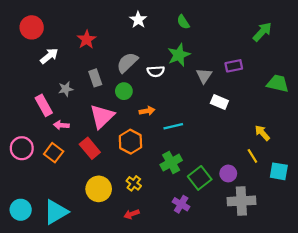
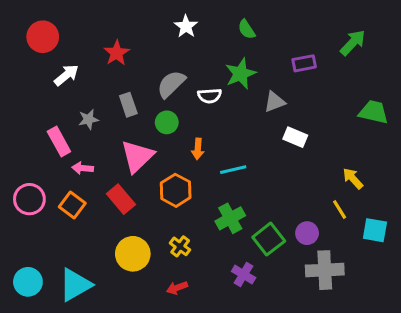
purple rectangle: (234, 66) -> (304, 63), moved
gray triangle: (204, 76) -> (275, 102), turned 35
orange arrow: (147, 111) -> (198, 149), turned 104

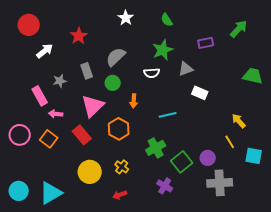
white semicircle: (210, 96) -> (152, 73), moved
cyan line: (233, 170) -> (168, 115), moved

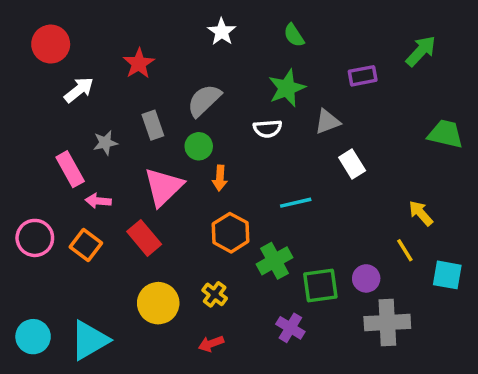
white rectangle: (200, 93) -> (352, 164), turned 35
orange arrow: (134, 101) -> (220, 178), moved
orange hexagon: (119, 129) -> (230, 233), moved
green square: (182, 162) -> (320, 286), turned 30

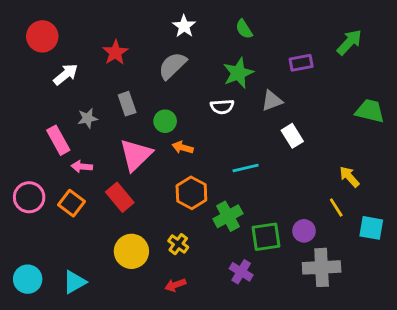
gray semicircle: (204, 100) -> (172, 66), moved
orange arrow: (220, 178) -> (183, 148), turned 102
cyan triangle: (89, 340) -> (74, 282), size x0.7

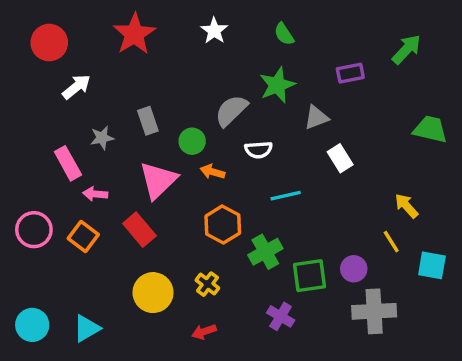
red star: (115, 52) -> (134, 34), moved, size x1.4
gray semicircle: (172, 66) -> (231, 111), moved
white semicircle: (222, 107) -> (258, 150), moved

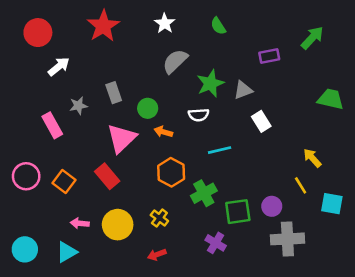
green star: (277, 85) -> (210, 83), moved
gray semicircle: (231, 111) -> (175, 61), moved
pink arrow: (95, 194) -> (80, 223), moved

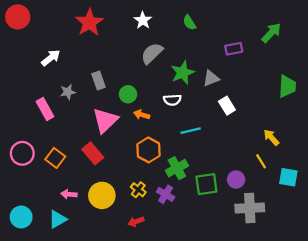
red circle: (38, 33) -> (18, 17), moved
green trapezoid: (331, 99) -> (287, 86), turned 80
purple cross: (216, 243) -> (166, 194), moved

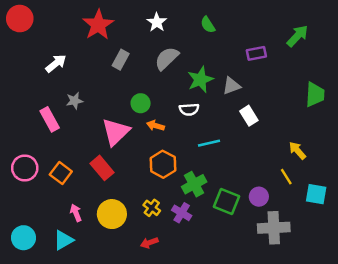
gray rectangle: (98, 81) -> (121, 60), moved, turned 48
green square: (206, 184) -> (226, 202), turned 30
pink arrow: (69, 194) -> (76, 213), turned 63

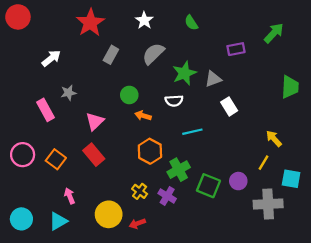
pink triangle: (116, 132) -> (95, 121), moved, size x0.7
yellow line: (286, 177) -> (264, 163), turned 63
yellow circle: (112, 214) -> (109, 214), moved
gray cross: (274, 228) -> (268, 204), moved

